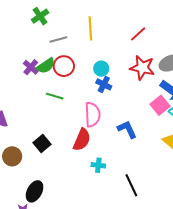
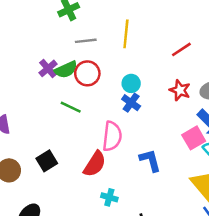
red star: (142, 68) -> (180, 90), size x0.7

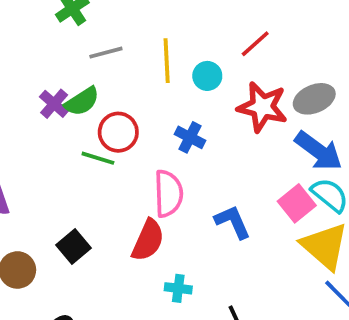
yellow line: (126, 34) -> (167, 61), moved
red circle: (87, 73) -> (118, 132), moved
cyan circle: (131, 83) -> (207, 76), moved
red star: (180, 90) -> (262, 107), size x1.5
pink square: (194, 138) -> (297, 203), moved

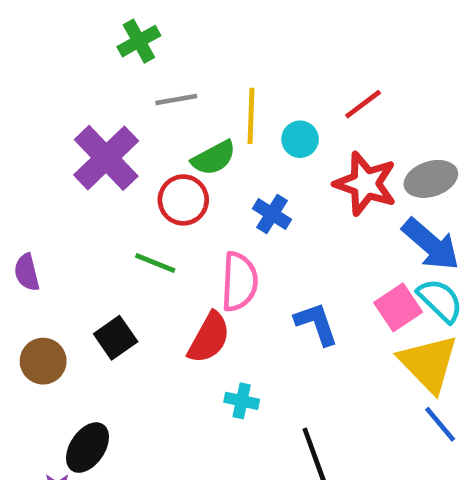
green semicircle: (82, 101) -> (214, 158), moved
purple cross: (54, 104) -> (106, 158), size x1.8
green line: (98, 158) -> (155, 263), moved

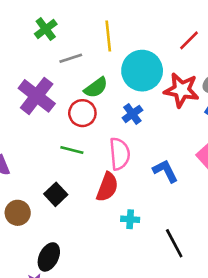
red line: (363, 104) -> (189, 40), moved
yellow line: (251, 116) -> (108, 36), moved
cyan circle: (300, 139) -> (142, 71), size x2.0
blue cross: (272, 214) -> (132, 114), turned 30

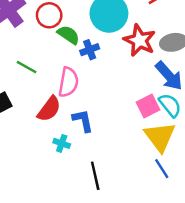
green semicircle: (96, 88) -> (68, 35), moved, turned -125
red circle: (82, 113) -> (49, 15), moved
blue L-shape: (165, 171) -> (83, 121), moved

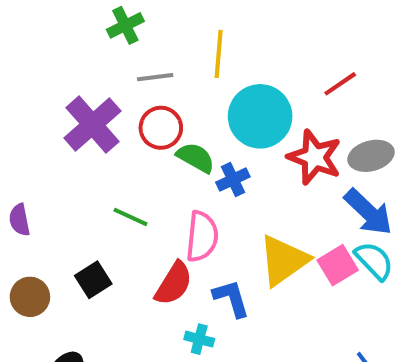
yellow triangle: (160, 137) -> (283, 260), moved, turned 36

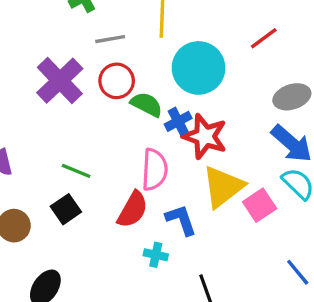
red star: (315, 157) -> (205, 136), moved
green line: (130, 217) -> (76, 171), moved
pink square: (338, 265) -> (260, 205), moved

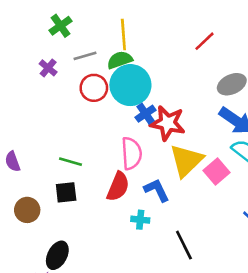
cyan circle: (199, 68) -> (130, 85), moved
purple cross: (60, 81) -> (48, 68), moved, size x0.5
green semicircle: (147, 104) -> (120, 60), moved, turned -40
black square: (66, 209) -> (66, 192), turned 35

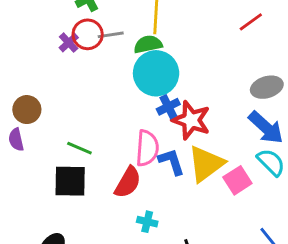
red line: (205, 41) -> (251, 22), moved
red circle: (94, 88) -> (88, 34), moved
blue L-shape: (157, 190) -> (171, 162), moved
black square: (66, 192) -> (70, 181), size x1.4
brown circle: (27, 210) -> (27, 110), moved

